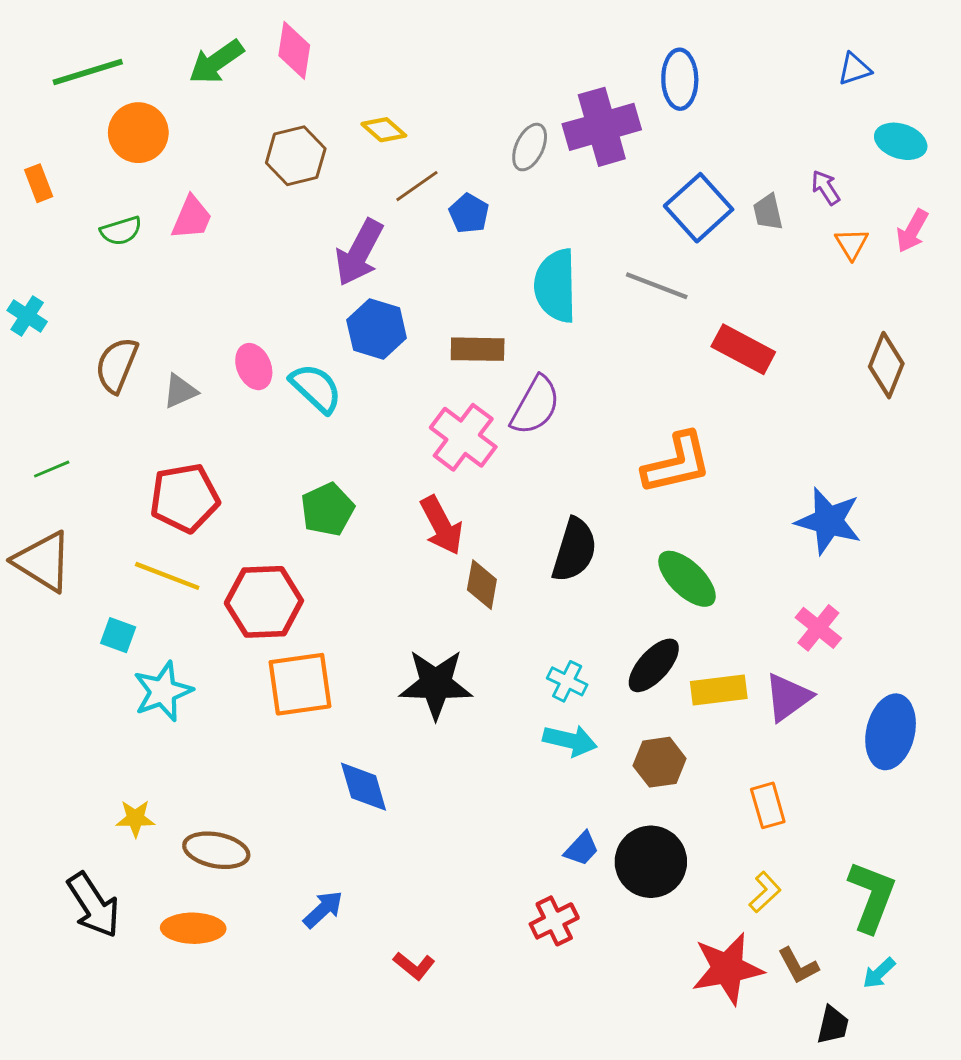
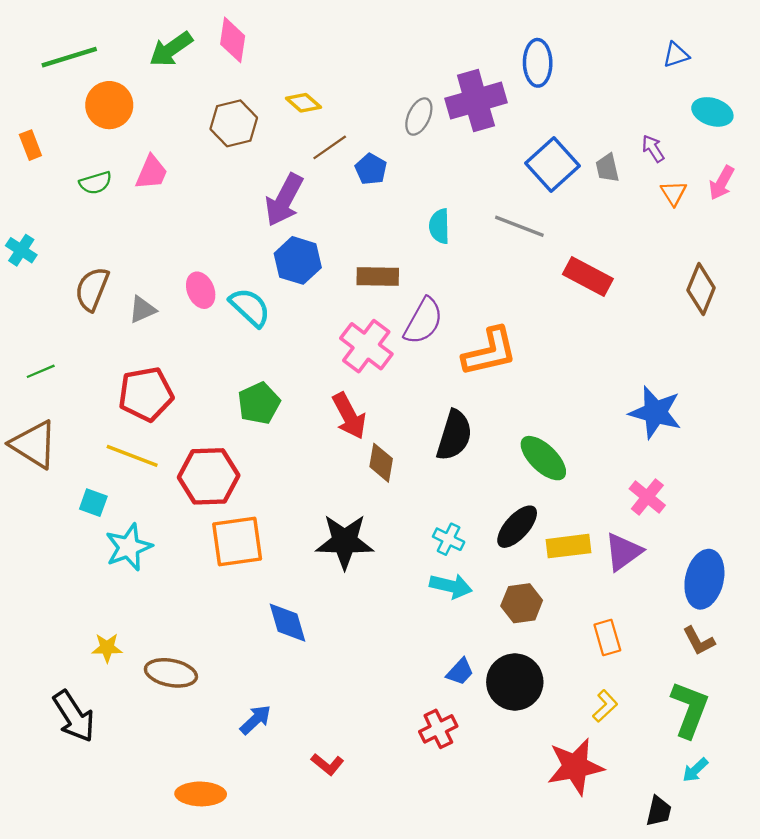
cyan semicircle: (556, 286) -> (439, 226), size x0.6
orange L-shape: (677, 463) -> (490, 352), moved
orange ellipse: (193, 928) -> (201, 794), moved
brown L-shape: (798, 966) -> (699, 641), moved

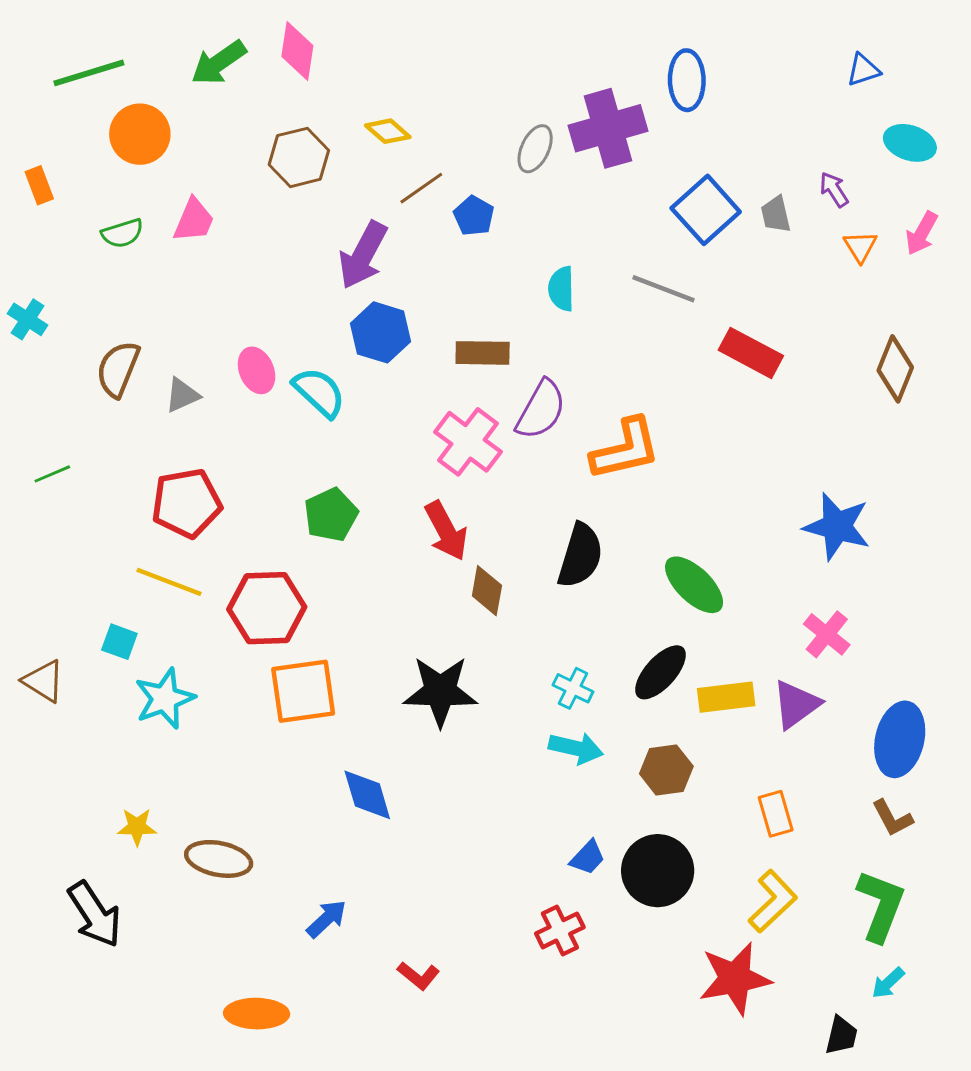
brown triangle: (34, 444) -> (44, 681), moved, size x0.7
yellow L-shape: (605, 706) -> (773, 901), size x1.5

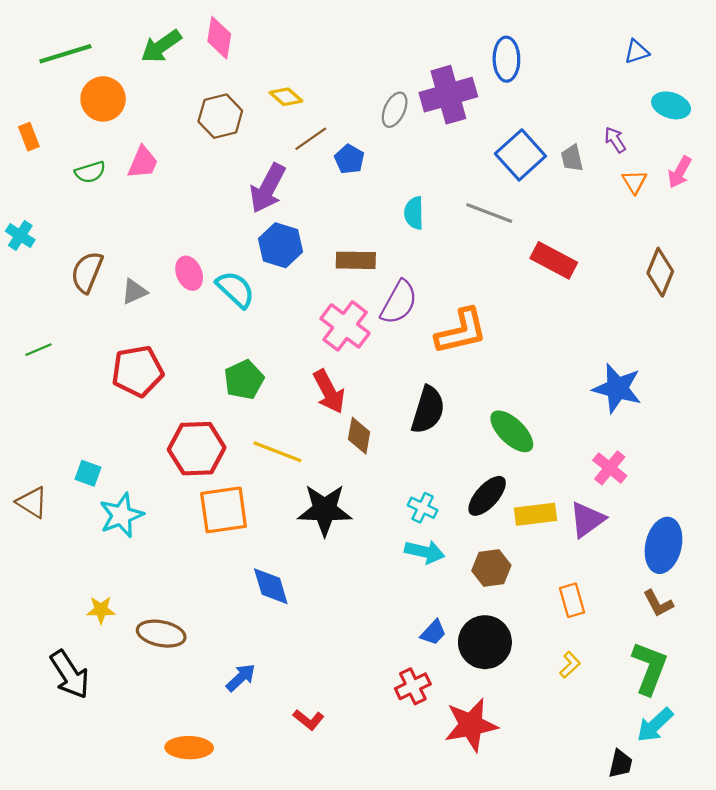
yellow line: (169, 582) -> (277, 452), moved
yellow L-shape: (773, 901) -> (570, 665), size x0.6
red star: (735, 979) -> (471, 725), moved
cyan arrow: (888, 983) -> (655, 725), size x1.5

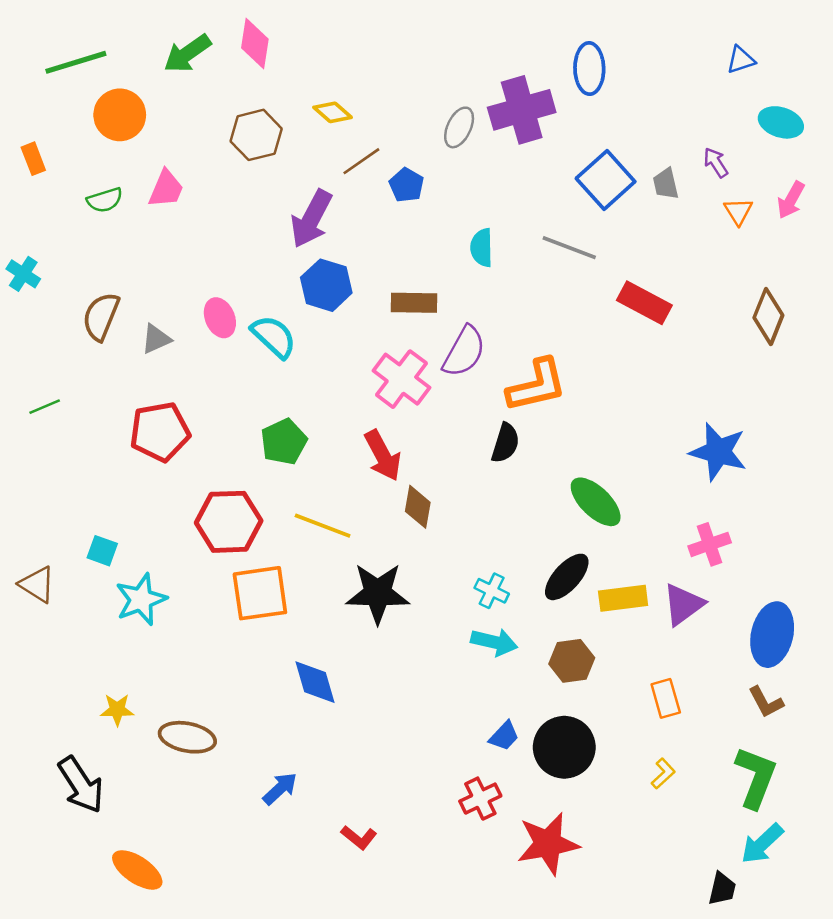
black semicircle: (428, 410) -> (505, 443), moved, size x0.7
pink cross: (610, 468) -> (710, 544), turned 32
orange ellipse: (189, 748) -> (137, 870), moved, turned 33

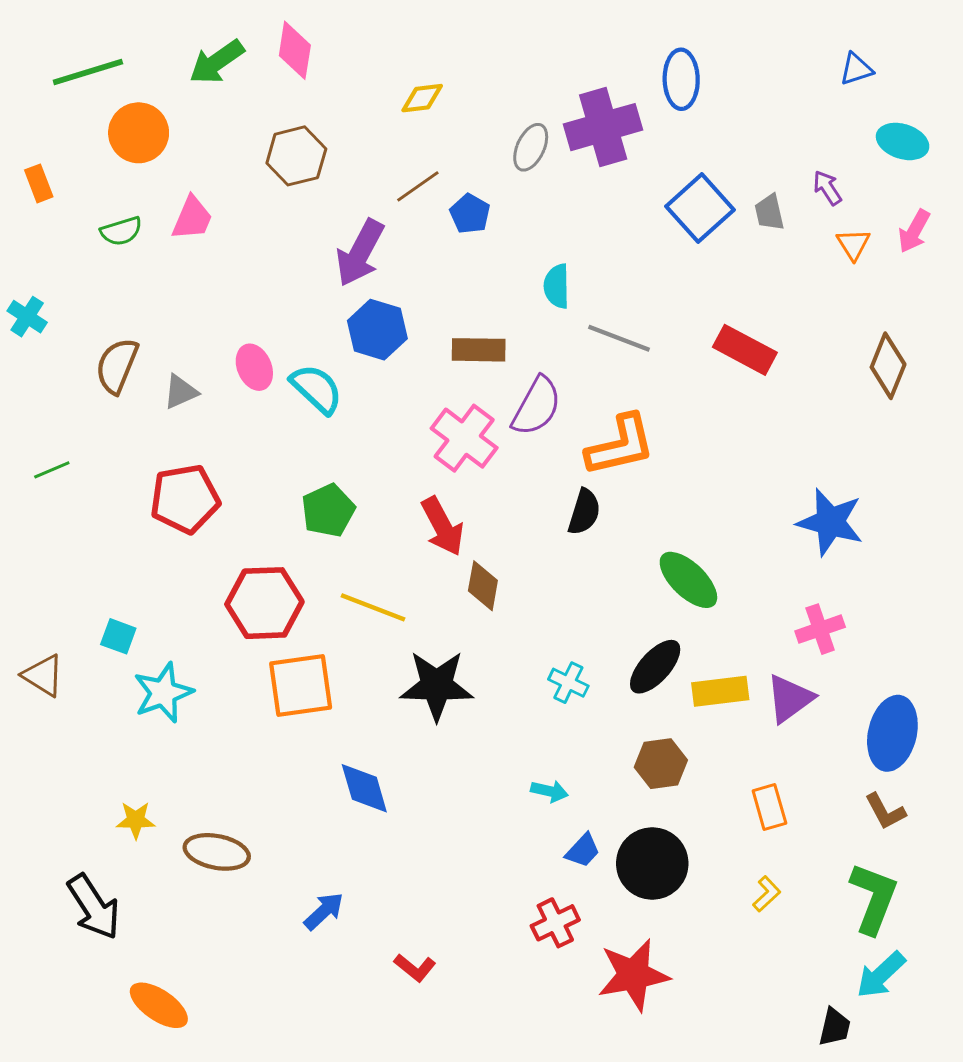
yellow diamond: (333, 112) -> (422, 98), moved, turned -48
gray line: (569, 248) -> (619, 338), moved
cyan arrow: (494, 642) -> (550, 791), moved, size x0.7

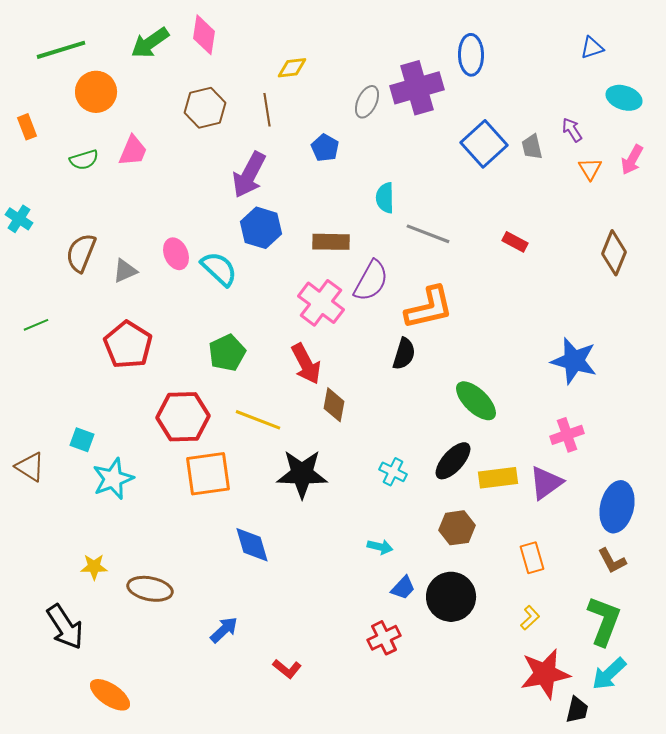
brown line: (418, 186) -> (267, 110), moved, turned -64
red rectangle: (745, 350) -> (515, 242), size x0.6
red pentagon: (185, 499) -> (128, 345), turned -30
red star: (633, 975) -> (545, 674), moved

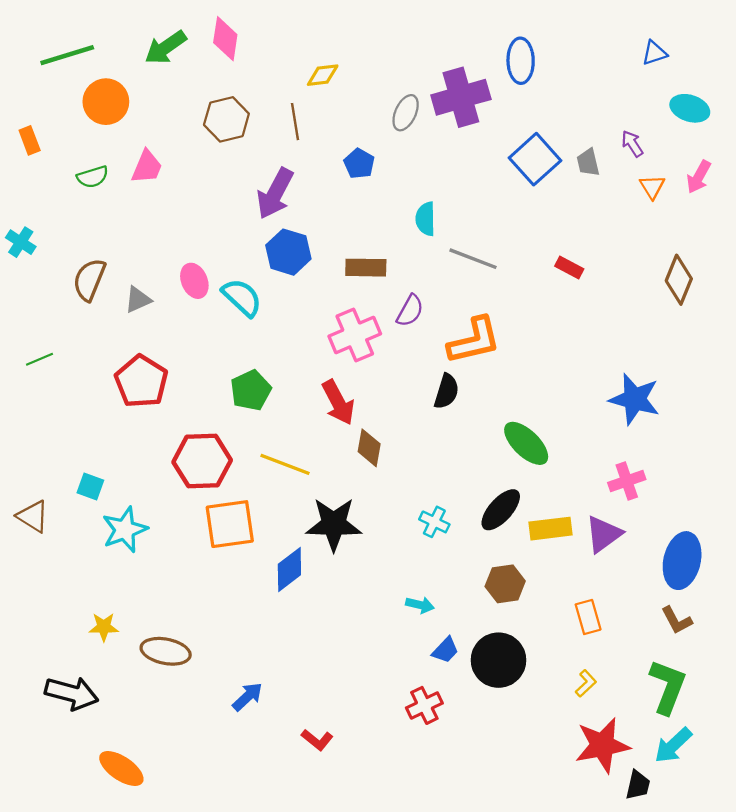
purple semicircle: (371, 281) -> (410, 311), size x0.7
pink cross: (321, 303) -> (355, 335), turned 30
blue diamond: (252, 545) -> (289, 569), moved, turned 69
black arrow: (65, 627) -> (72, 693), turned -42

